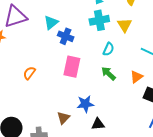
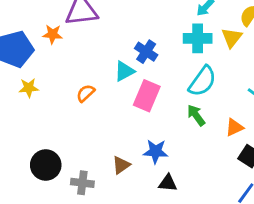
cyan triangle: (51, 23) -> (124, 71), moved
yellow triangle: (125, 25) -> (232, 38), moved
cyan semicircle: (108, 49) -> (202, 81), size x1.6

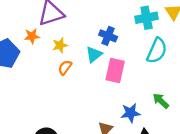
yellow star: (29, 88) -> (60, 45), moved
orange semicircle: (86, 93) -> (65, 68), moved
green arrow: (196, 115) -> (161, 101), moved

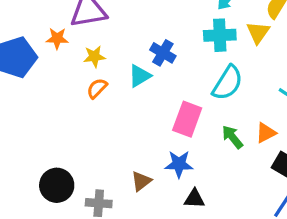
pink rectangle: (115, 70) -> (187, 119), moved
green arrow: (161, 101) -> (232, 137), moved

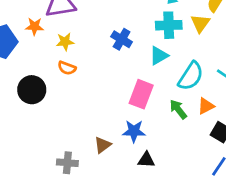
cyan triangle: (140, 76) -> (159, 56), moved
cyan semicircle: (228, 83) -> (191, 76), moved
orange semicircle: (97, 88) -> (67, 68), turned -114
black circle: (57, 185) -> (32, 90), moved

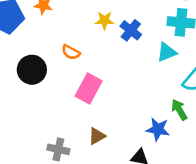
yellow star: (65, 42) -> (105, 20), moved
pink rectangle: (141, 94) -> (89, 88), moved
blue star: (134, 131) -> (158, 129), moved

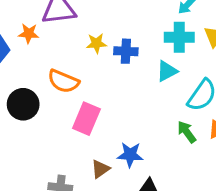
blue cross: (131, 30) -> (126, 51), turned -30
orange semicircle: (71, 52) -> (63, 81), size x1.5
blue star: (158, 129) -> (130, 155), moved

